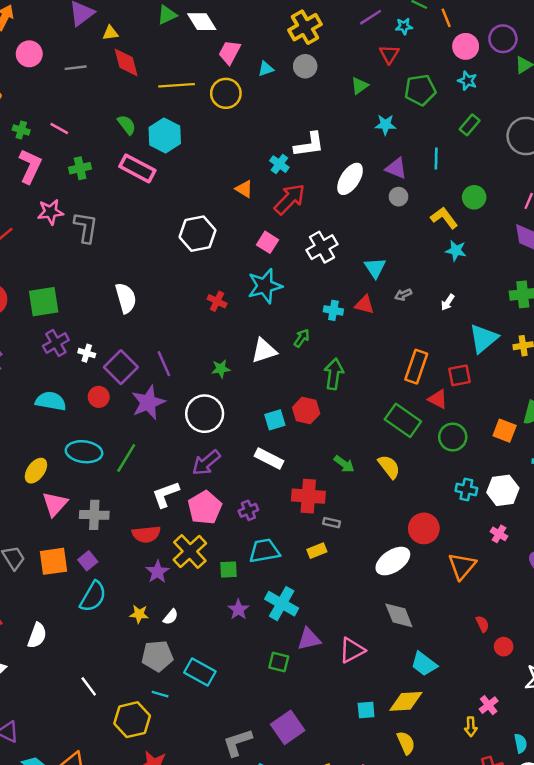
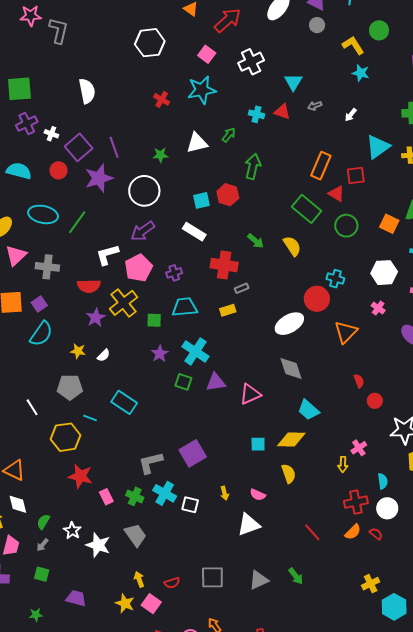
cyan cross: (466, 489) -> (335, 279), moved
gray rectangle: (332, 523) -> (242, 288), turned -40
gray pentagon: (157, 656) -> (70, 387), moved
green square: (279, 662) -> (183, 382), moved

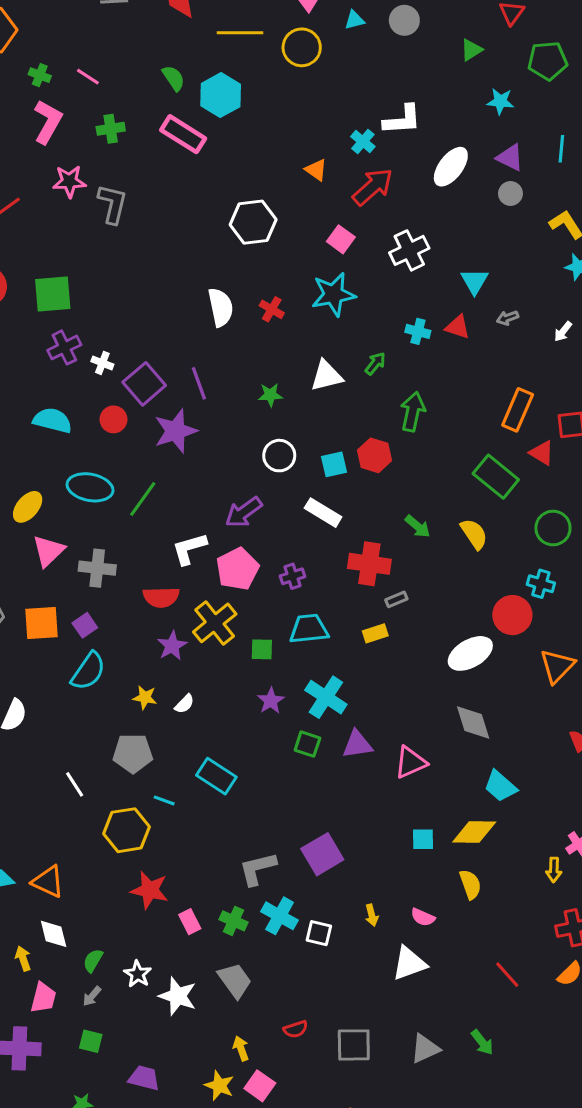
white semicircle: (87, 91) -> (221, 307), moved
white circle: (144, 191) -> (279, 456), moved, size x0.7
green circle: (346, 226) -> (553, 528), moved
red semicircle: (172, 583) -> (296, 1029), moved

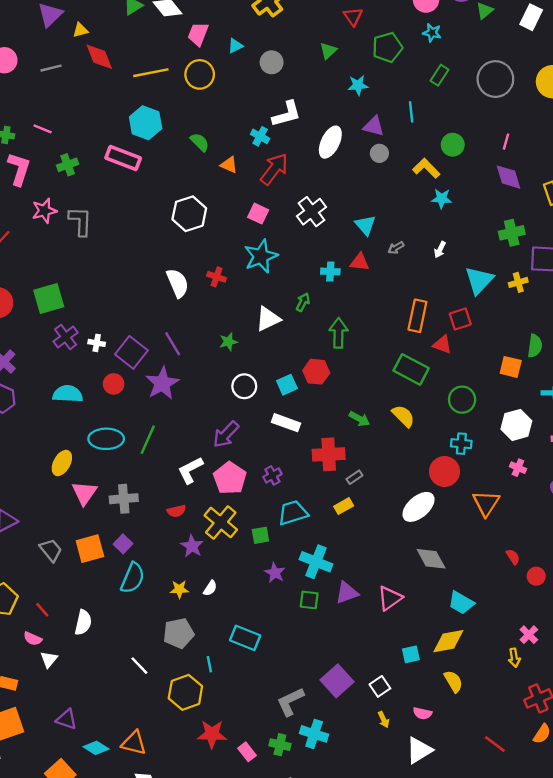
gray circle: (404, 20) -> (272, 62), moved
green semicircle: (173, 78) -> (200, 142), moved
red semicircle: (161, 597) -> (176, 511), size x0.7
cyan line: (164, 800) -> (209, 664), turned 70
white square: (319, 933) -> (380, 686), moved, turned -36

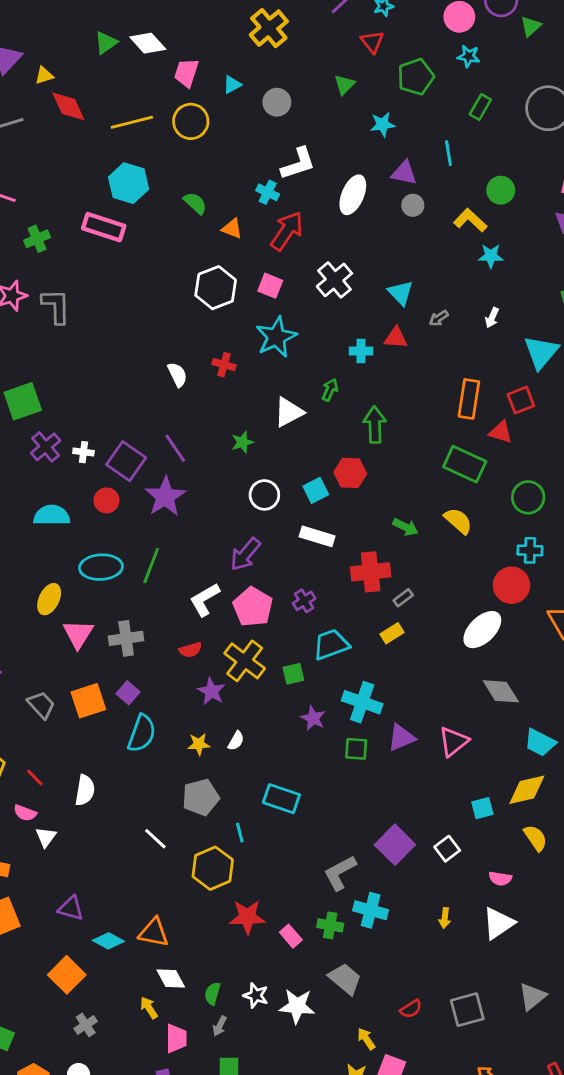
white hexagon: (189, 214) -> (216, 288), moved
white semicircle: (178, 283) -> (177, 375), size x0.7
yellow arrow: (384, 720) -> (445, 918), moved, turned 35

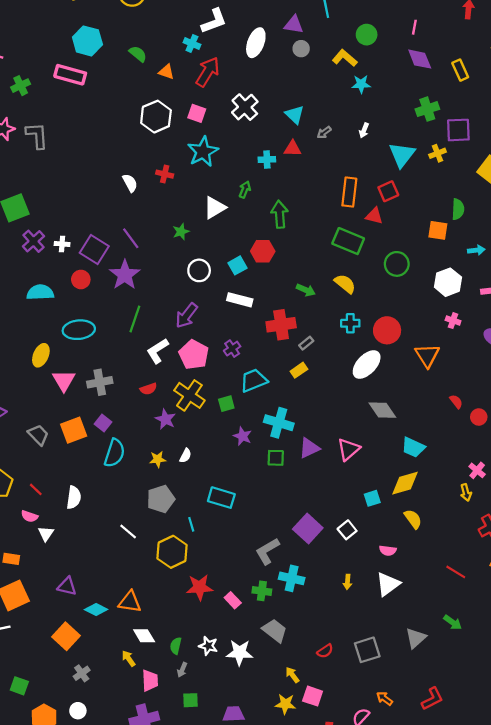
cyan cross: (530, 550) -> (350, 323), moved
green line: (151, 566) -> (135, 319), moved

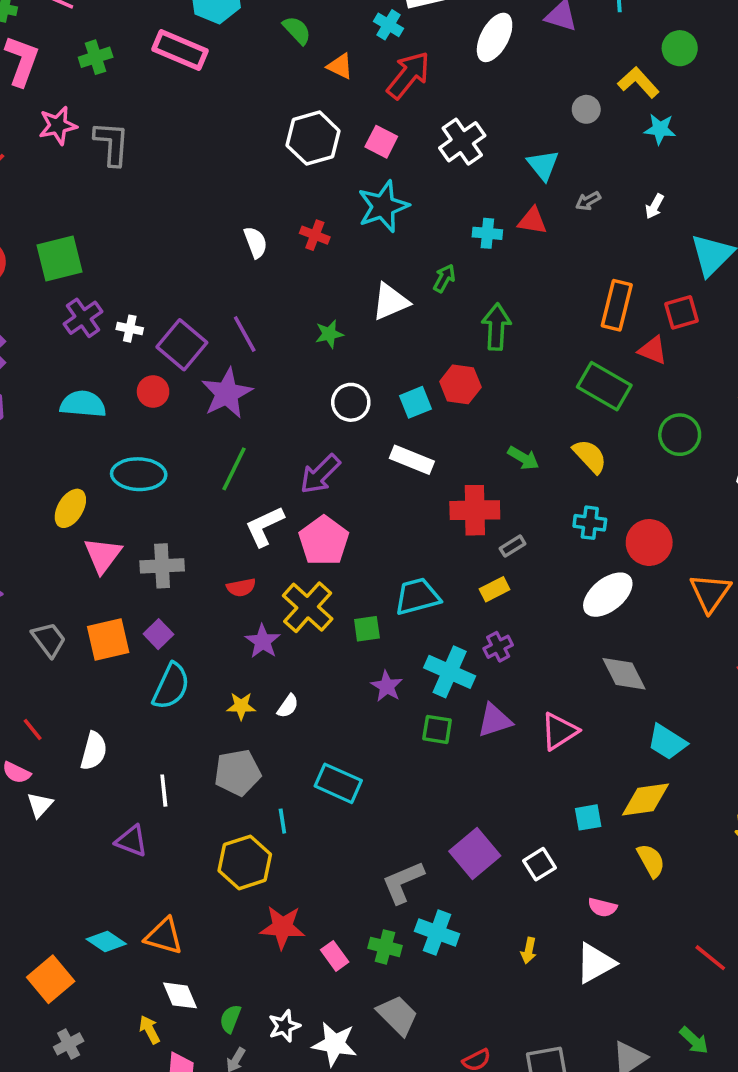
gray circle: (301, 49) -> (586, 109), moved
purple cross: (232, 349) -> (498, 647), moved
white line: (128, 532) -> (164, 791), moved, turned 36
purple triangle: (67, 586) -> (131, 841), moved
white star: (208, 646) -> (284, 1026), turned 30

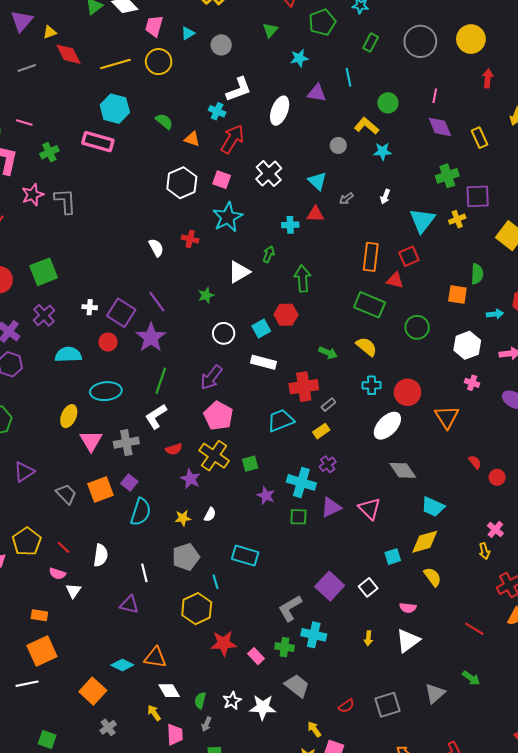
purple cross: (83, 318) -> (44, 315), moved
white L-shape: (264, 526) -> (156, 416), moved
cyan trapezoid: (417, 596) -> (281, 420), moved
pink triangle: (559, 731) -> (370, 509), turned -35

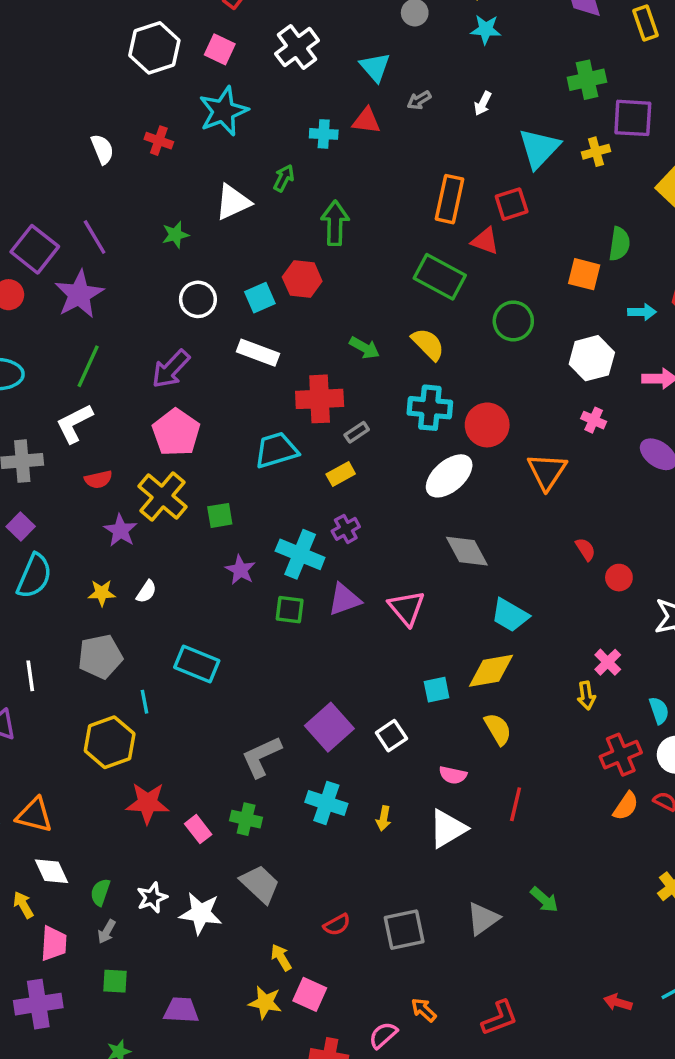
cyan cross: (372, 385) -> (430, 408), size x1.4
red line: (474, 629) -> (516, 804), moved, turned 66
cyan cross: (314, 635) -> (326, 803), moved

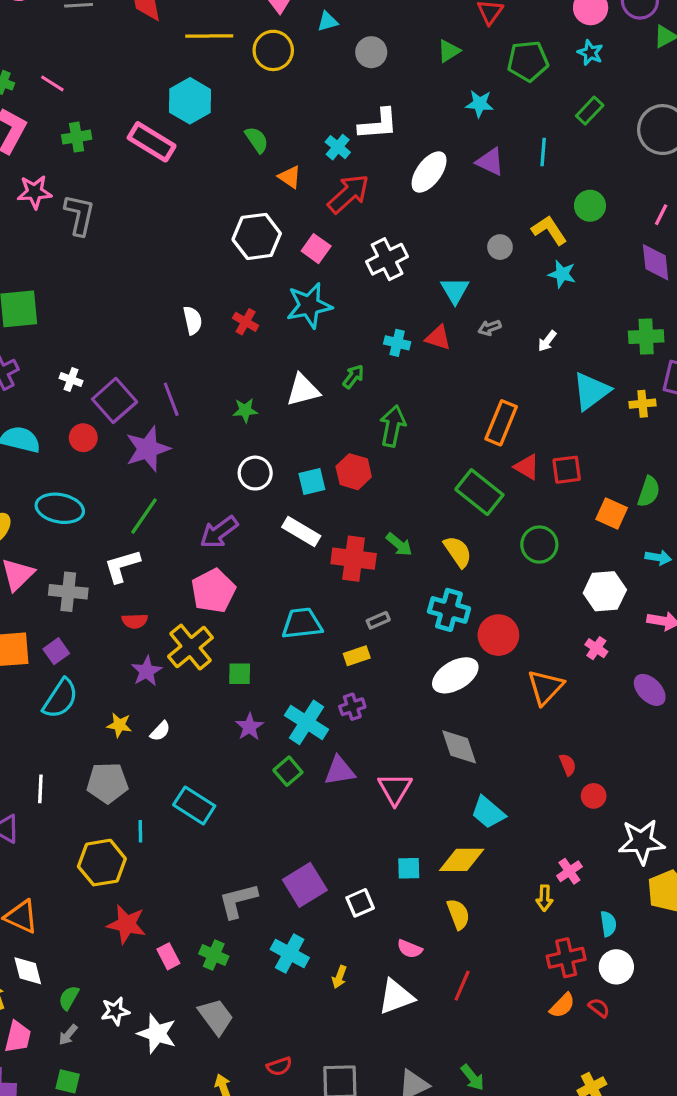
red square: (512, 204) -> (567, 470), moved
red cross: (320, 399) -> (354, 559), moved
green square: (290, 610) -> (288, 771), turned 32

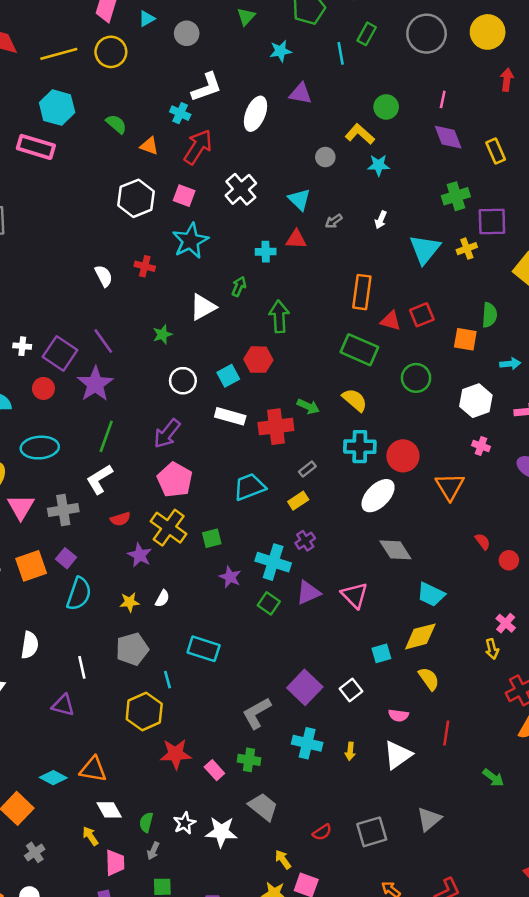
cyan line: (543, 152) -> (341, 53), moved
green arrow: (473, 1077) -> (493, 778), moved

